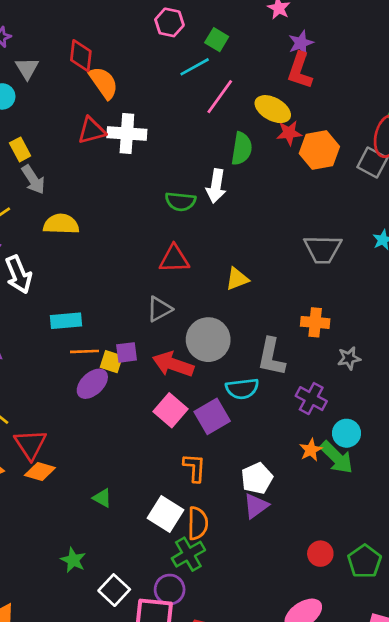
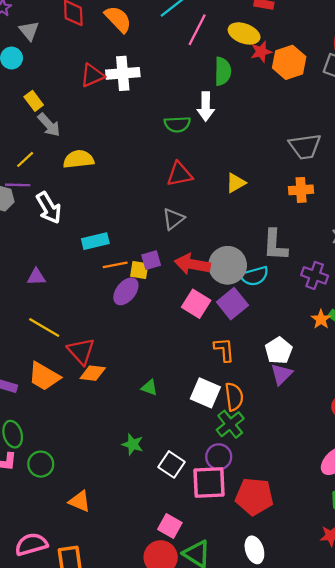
orange semicircle: (104, 83) -> (118, 19), moved
orange cross: (315, 322) -> (301, 190), moved
gray circle: (208, 340) -> (228, 265), moved

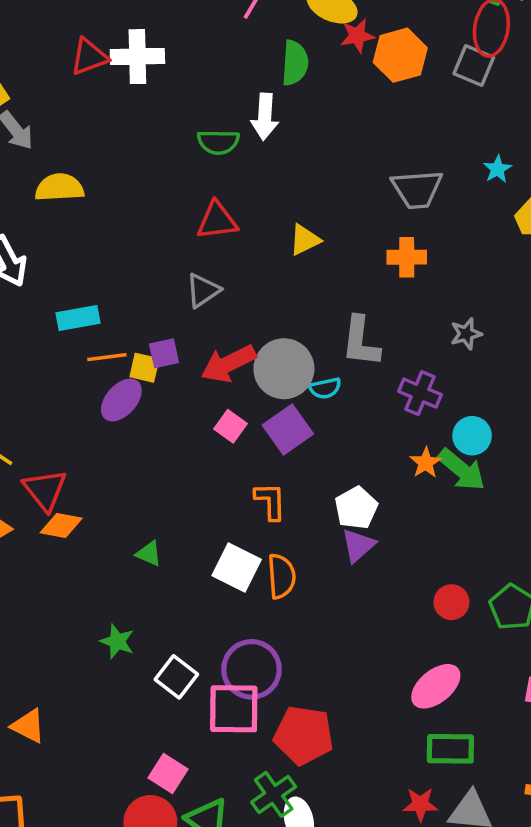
red arrow: (192, 264) -> (228, 364), turned -40
cyan semicircle: (254, 276) -> (325, 388), size x0.7
pink square: (196, 304) -> (231, 426), size x0.7
green cross: (230, 424) -> (274, 794), moved
purple circle: (219, 457) -> (252, 669), size x1.4

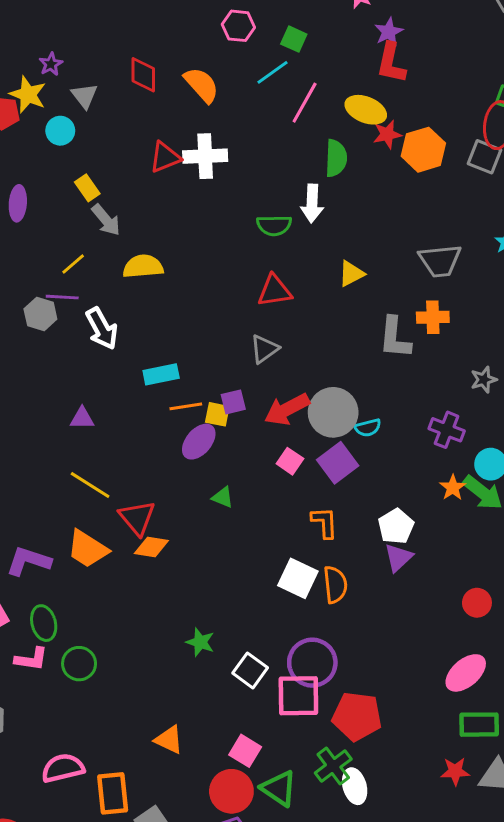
yellow triangle: (305, 240) -> (351, 274), moved
gray L-shape: (361, 342) -> (395, 338), moved
green triangle: (149, 554) -> (223, 497), moved
orange triangle: (28, 726) -> (169, 740), moved

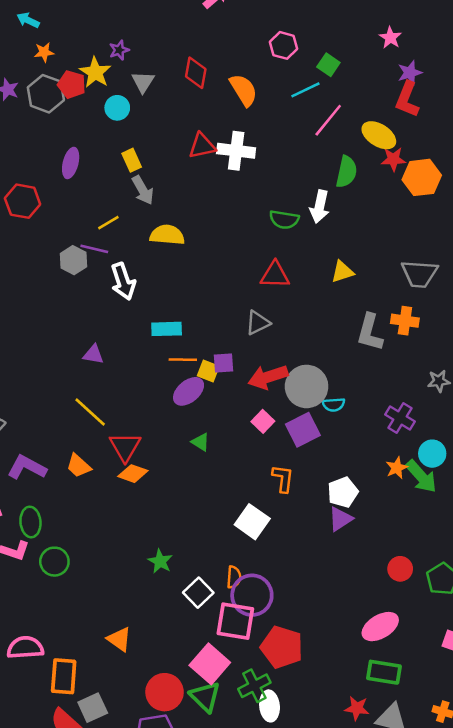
orange trapezoid: (88, 549) -> (79, 466), size x0.7
orange semicircle: (335, 585) -> (234, 577), moved, size x0.7
pink square: (245, 751) -> (210, 664), moved, size x1.4

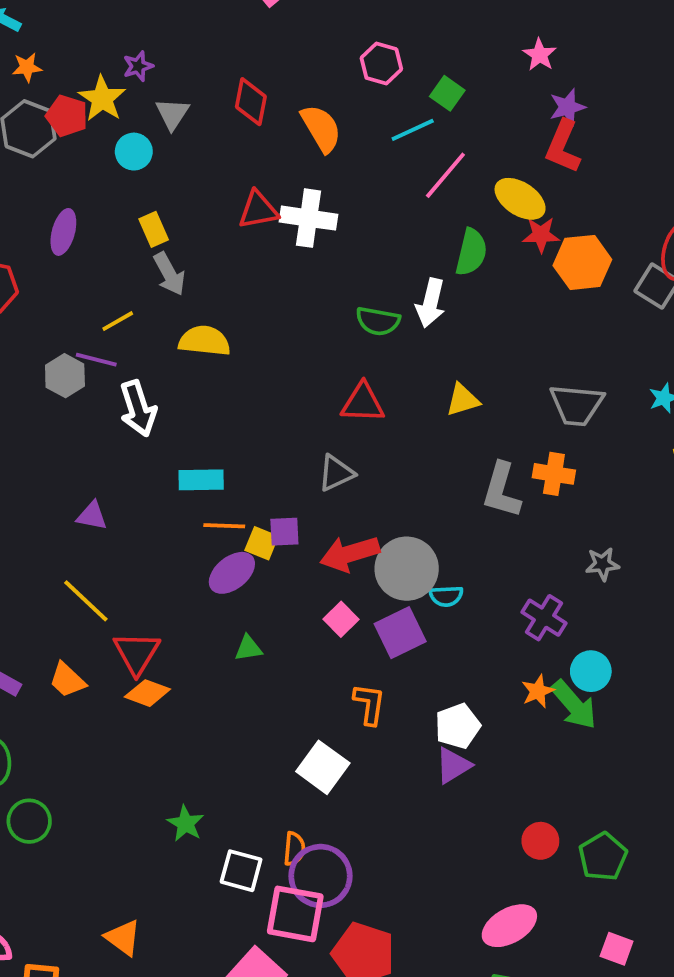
green triangle: (201, 442) -> (248, 648), turned -42
white square: (198, 593) -> (241, 871), turned -32

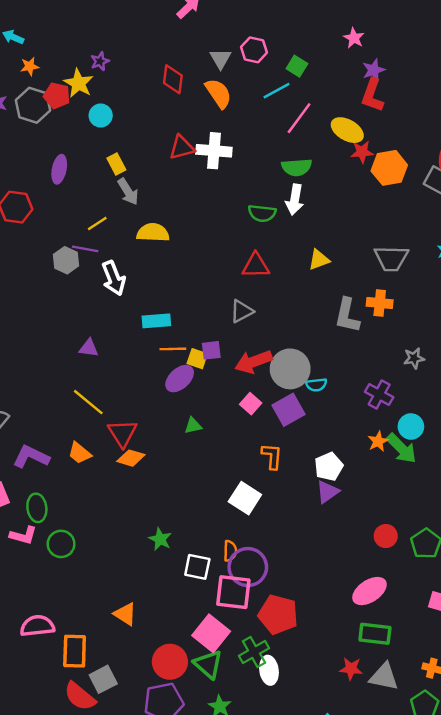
gray triangle: (172, 114) -> (221, 59), moved
green semicircle: (471, 252) -> (297, 167), moved, turned 76

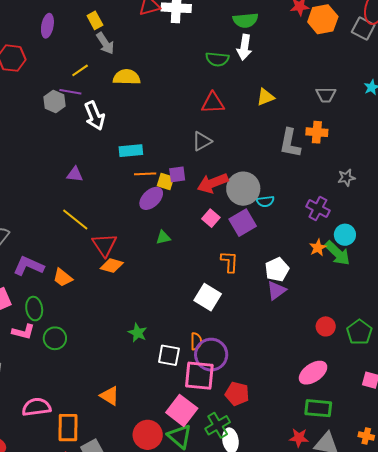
gray trapezoid: (391, 258) -> (326, 95), size x0.7
orange trapezoid: (80, 453) -> (63, 278), moved
red pentagon: (278, 615) -> (237, 394), size x0.7

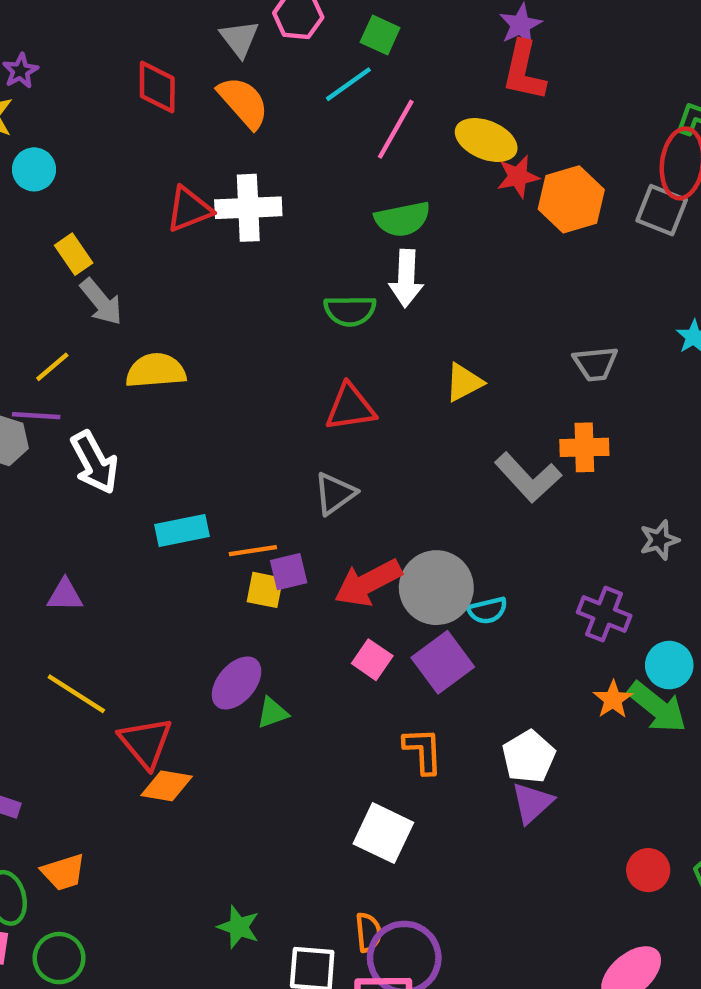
gray L-shape: (290, 143) -> (528, 477), turned -48
orange line: (145, 174) -> (253, 551), moved
purple ellipse: (151, 198) -> (237, 683), moved
orange trapezoid: (63, 278) -> (63, 872), moved, turned -50

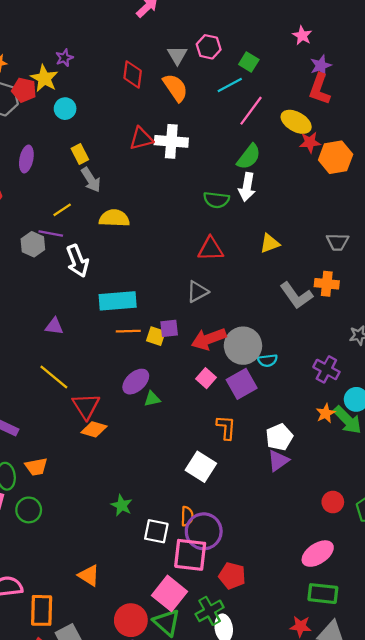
green semicircle: (402, 219) -> (249, 157), turned -48
cyan rectangle: (182, 531) -> (118, 301), size x1.4
orange line: (253, 551) -> (128, 331), moved

